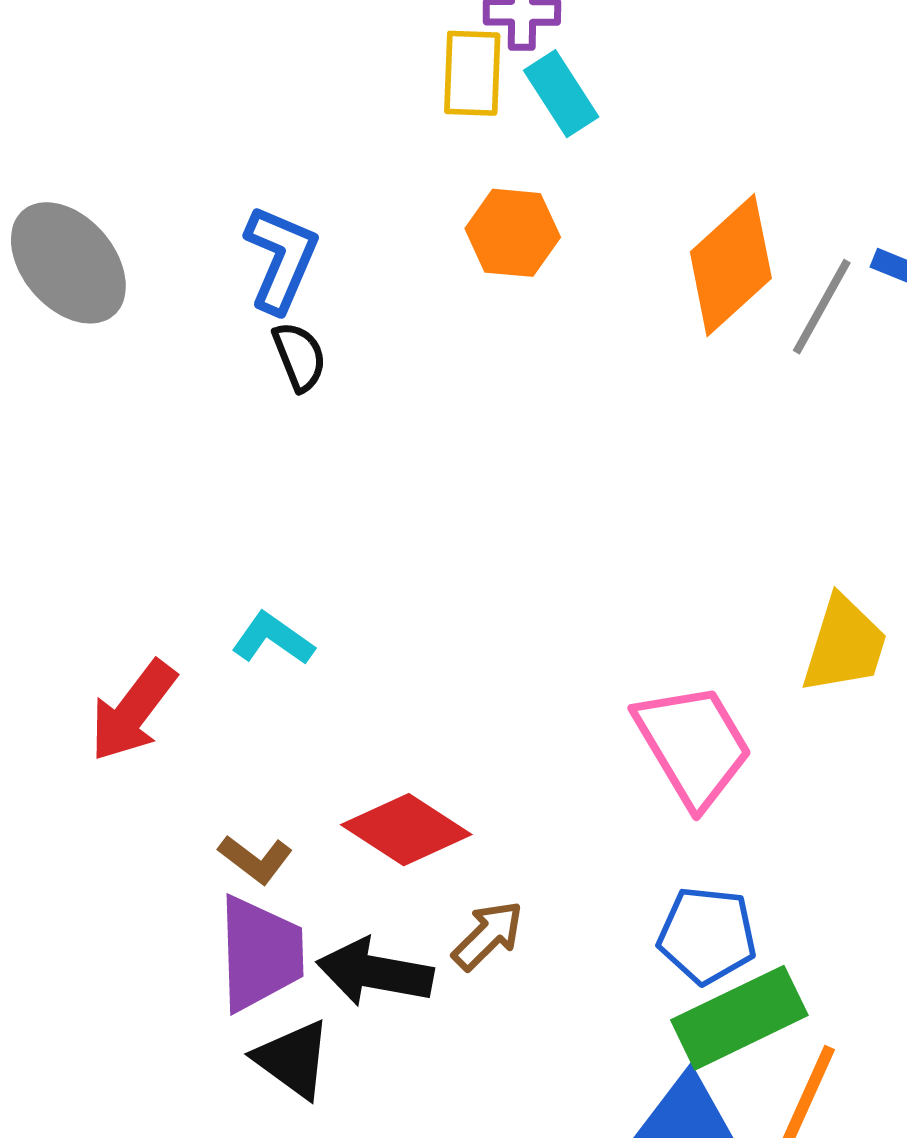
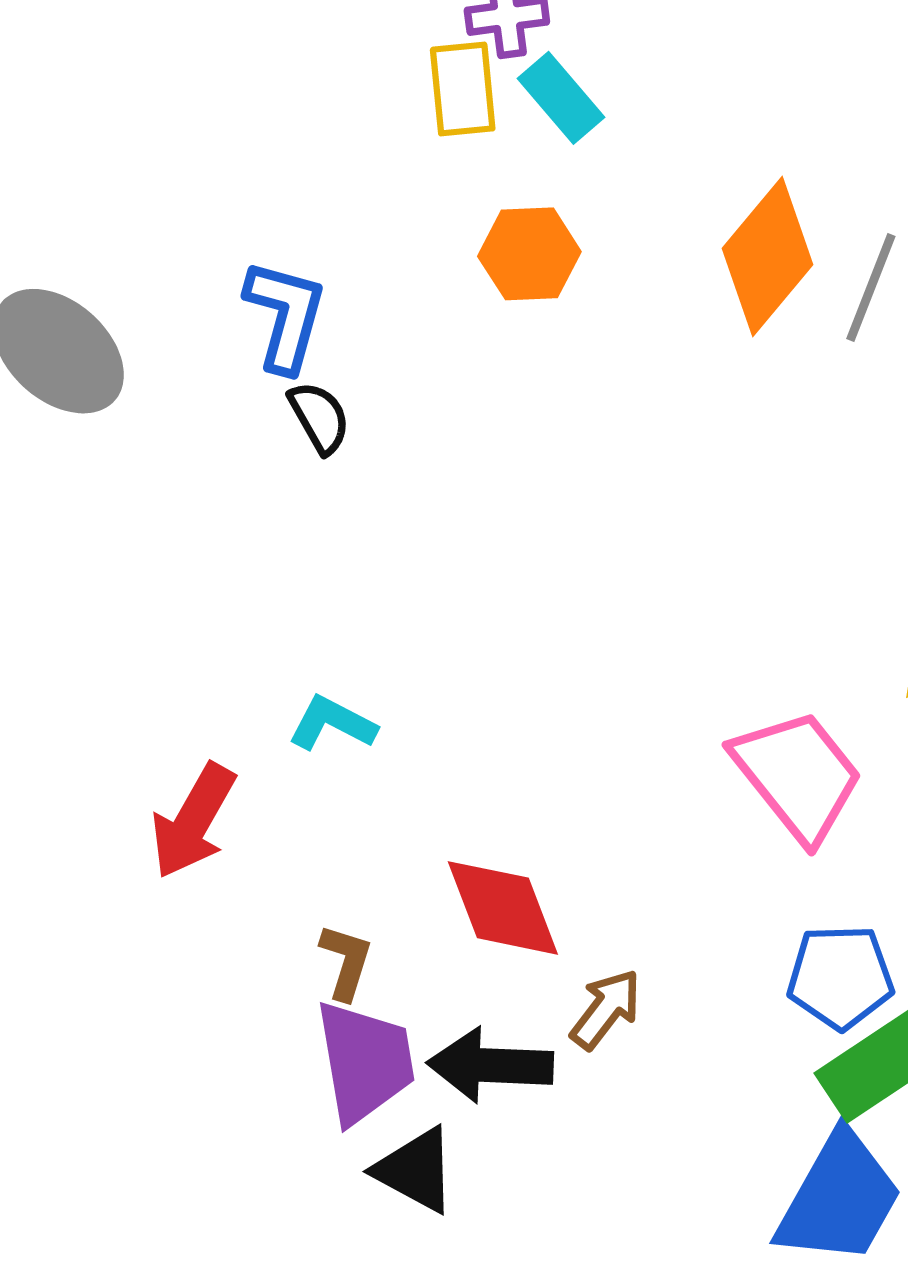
red diamond: (406, 830) -> (503, 908), turned 44
brown L-shape: (256, 859) -> (346, 962), turned -102

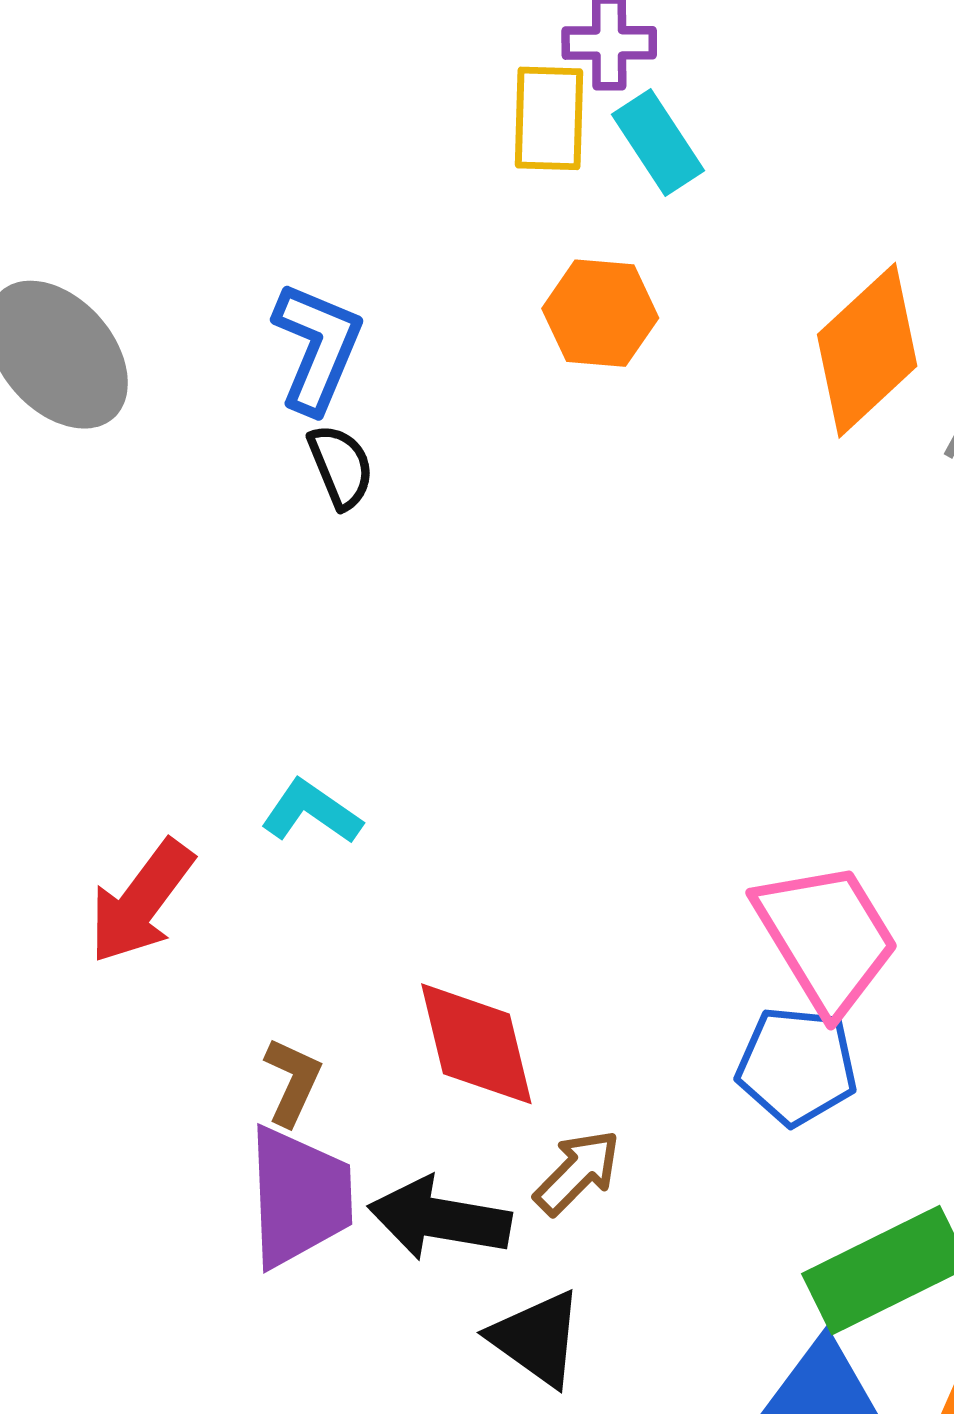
blue pentagon: (840, 977) -> (797, 1066), moved
black triangle: (416, 1170) -> (537, 1338), moved

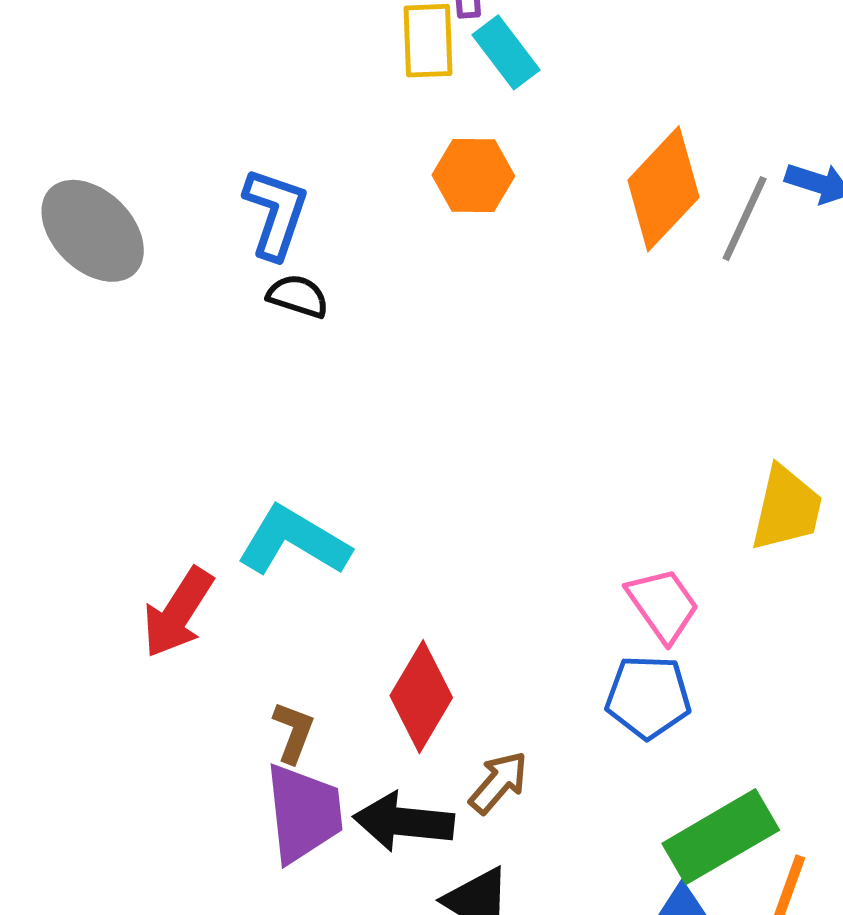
black semicircle: (341, 466) -> (298, 296), turned -46
cyan L-shape: (311, 812) -> (294, 541), size x1.6
pink trapezoid: (826, 937) -> (663, 605), size x0.7
red diamond: (476, 1044) -> (421, 697), turned 48

